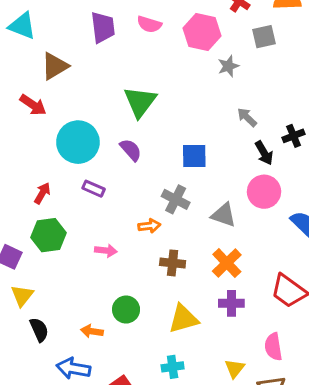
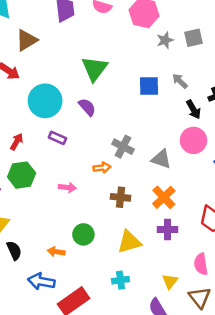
gray square: (264, 37) -> (193, 38), moved
blue square: (194, 156) -> (149, 86), moved

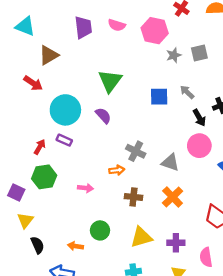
purple rectangle: (57, 138) -> (64, 140), moved
purple cross: (168, 229) -> (176, 243), moved

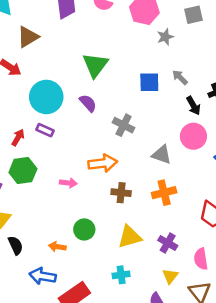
gray square: (199, 53) -> (193, 15), moved
gray cross: (136, 151) -> (124, 125), moved
orange arrow: (117, 170) -> (103, 163), size x1.6
orange cross: (173, 197) -> (164, 193), turned 30
purple cross: (176, 243) -> (168, 243), turned 30

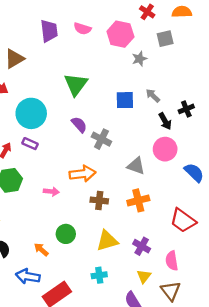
purple semicircle: (88, 103) -> (79, 125), moved
orange arrow: (57, 247) -> (41, 250), turned 32

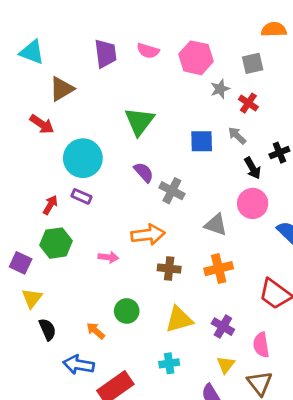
red cross: (147, 12) -> (248, 103), moved

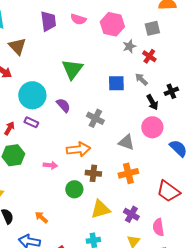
brown triangle: (62, 89) -> (17, 46), turned -42
purple semicircle: (144, 172) -> (63, 105), moved
green circle: (127, 311) -> (74, 189), moved

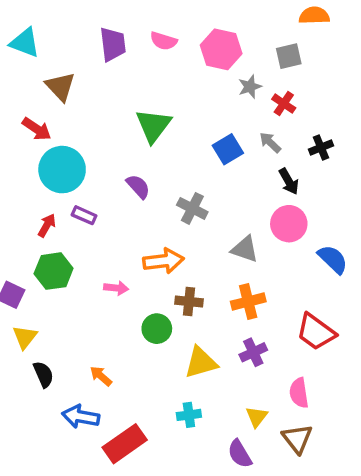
blue square: (116, 83) -> (228, 149), turned -30
black cross: (171, 91) -> (321, 148), moved
cyan circle: (32, 95) -> (62, 170), moved
purple cross: (131, 214) -> (253, 352), moved, turned 35

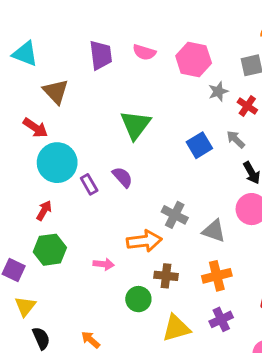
gray cross: (192, 208) -> (175, 215), moved
purple rectangle: (84, 215) -> (89, 184), moved, turned 36

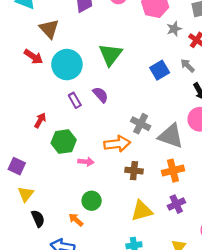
cyan circle: (57, 163) -> (67, 65), moved
gray triangle: (214, 231) -> (171, 136), size x1.4
green hexagon: (50, 250) -> (64, 142), moved
green circle: (138, 299) -> (92, 201), moved

